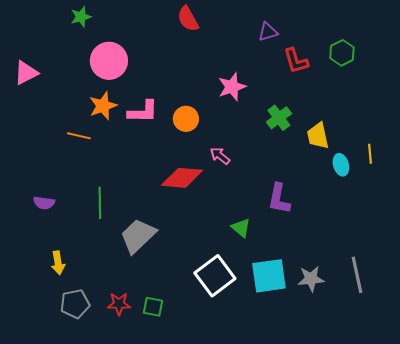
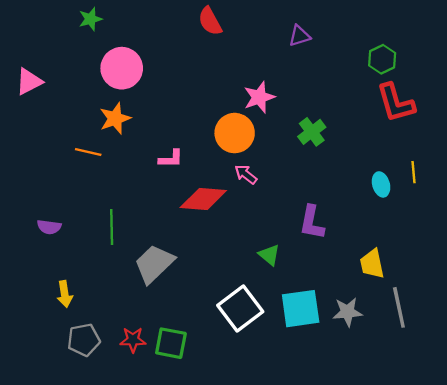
red L-shape: (296, 61) -> (396, 103), moved, size x1.4
pink L-shape: (143, 112) -> (171, 159), moved, size x0.7
orange circle: (186, 119) -> (235, 133), moved, size x1.4
yellow trapezoid: (318, 136) -> (372, 264), moved
green square: (153, 307) -> (171, 343), size x1.4

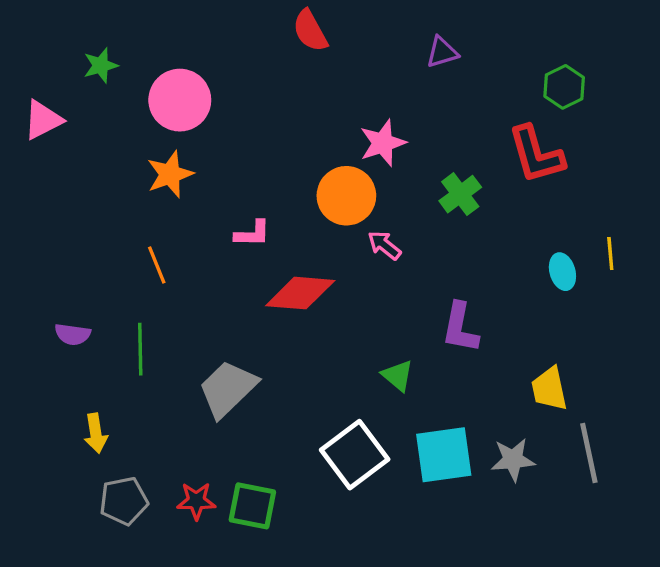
green star: (90, 19) -> (101, 65), moved
red L-shape: (396, 103) -> (536, 154), moved
orange line: (88, 152) -> (157, 265), moved, turned 55
pink arrow: (246, 174) -> (384, 245), moved
green line: (112, 227) -> (140, 349), moved

